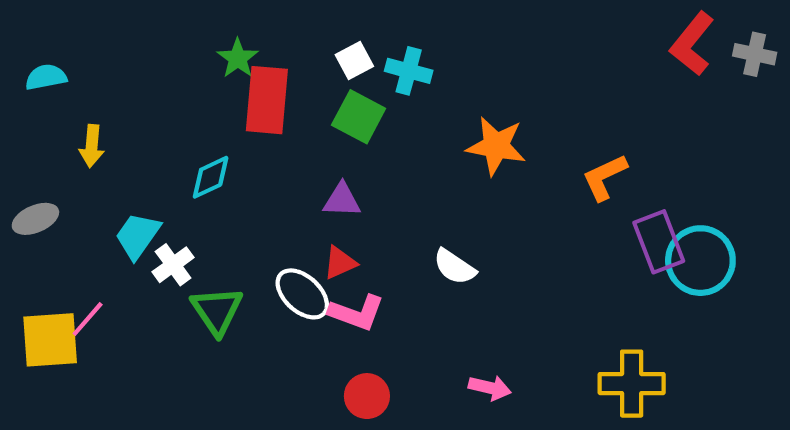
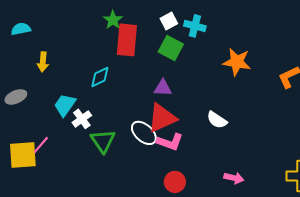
red triangle: (340, 263) -> (162, 118), size x1.8

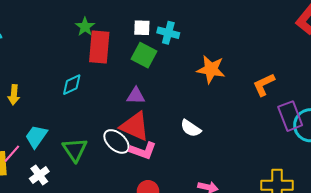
white square: (169, 21) -> (142, 28), turned 30
yellow arrow: (43, 62) -> (14, 95), moved
cyan trapezoid: (65, 105) -> (36, 136), moved
red triangle: (162, 118) -> (135, 126), turned 48
white cross: (82, 119) -> (39, 175), moved

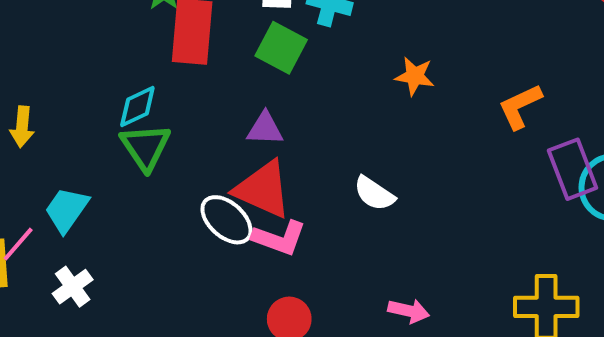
orange star: (211, 69) -> (415, 76), size x0.7
green triangle: (75, 150) -> (146, 147), moved

